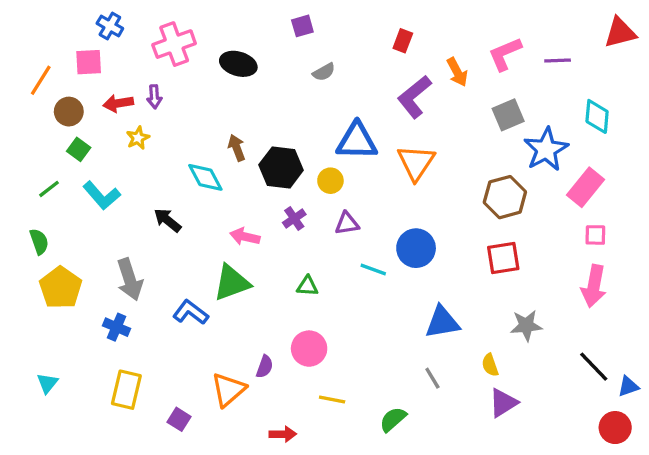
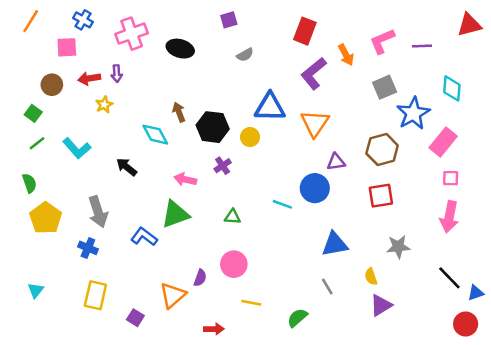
red rectangle: (403, 41) -> (305, 31), size x1.5
orange line: (41, 80) -> (31, 21), moved
green square: (79, 149) -> (33, 113), moved
purple triangle: (347, 223) -> (336, 162), moved

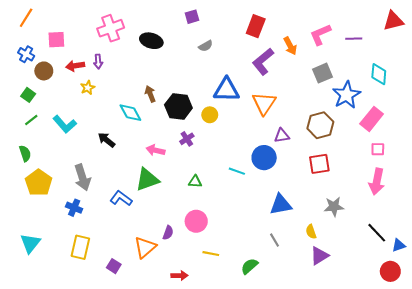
blue cross: (83, 20) -> (26, 54), moved
cyan triangle: (36, 290) -> (30, 243), size x1.5

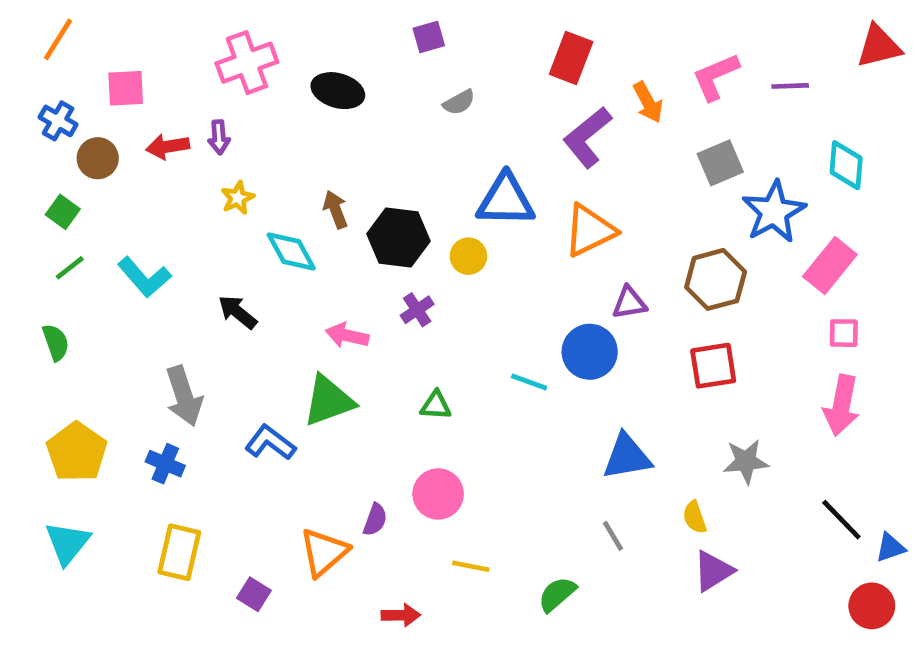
yellow star: (88, 88) -> (238, 198), moved
orange triangle: (264, 103) -> (590, 230), turned 30
yellow pentagon: (39, 183) -> (77, 452), moved

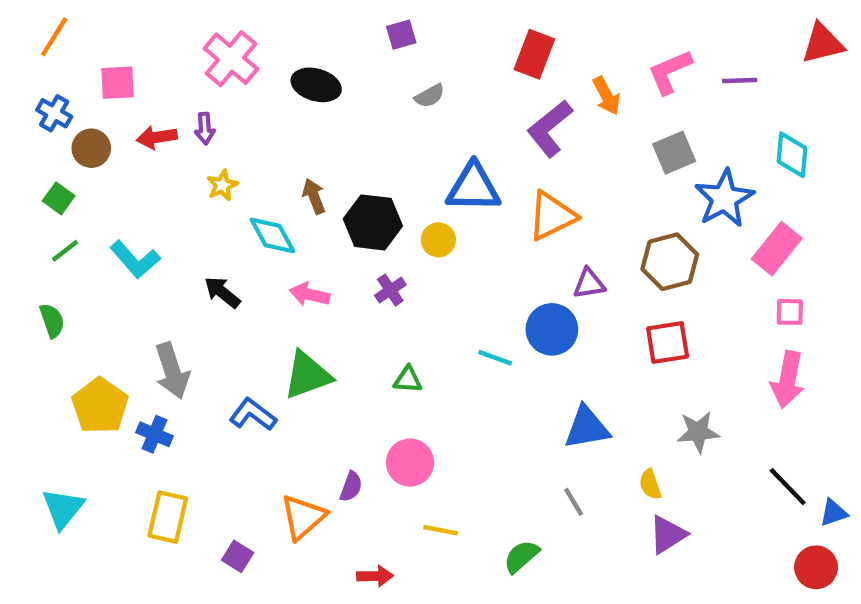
pink cross: (247, 63) -> (231, 59), turned -30
pink arrow: (347, 335) -> (310, 294), moved
yellow pentagon: (77, 452) -> (100, 406), moved

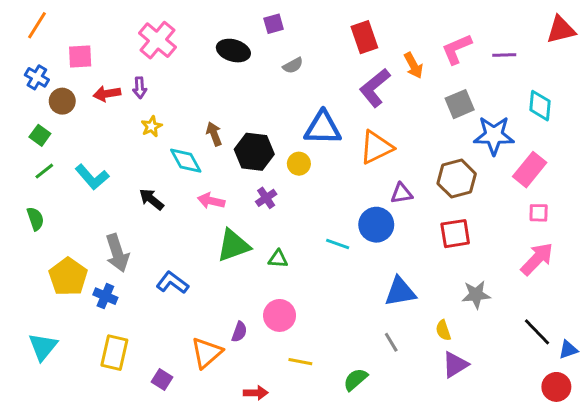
red rectangle: (534, 54) -> (364, 37), turned -40
black ellipse: (316, 85) -> (233, 51), moved
blue star: (724, 198) -> (494, 135), turned 30
green triangle: (307, 375) -> (233, 246), moved
pink arrow: (788, 380) -> (537, 259), turned -147

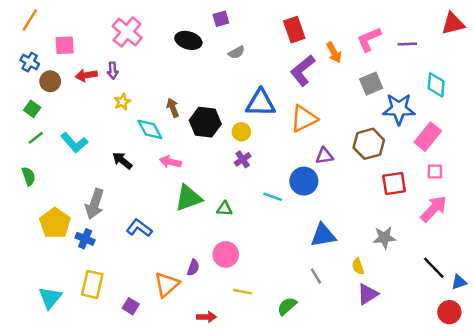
purple cross: (266, 198) -> (243, 159), moved
red square: (455, 234) -> (394, 183), moved
gray arrow: (117, 253) -> (95, 204), turned 36
cyan triangle: (43, 347) -> (50, 298), moved

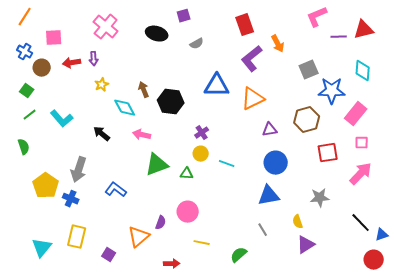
red triangle: (453, 24) -> (364, 30), moved
pink L-shape: (369, 39) -> (317, 17), moved
yellow circle: (241, 132) -> (201, 154), moved
blue circle: (304, 181) -> (276, 163), moved

